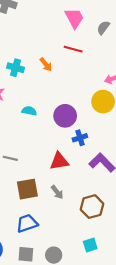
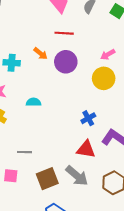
purple circle: (65, 116) -> (66, 62), moved
red triangle: (59, 161) -> (86, 149), moved, turned 30
gray arrow: (57, 192) -> (77, 176), size x1.6

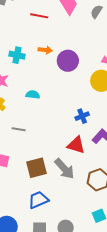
red line: (64, 33) -> (39, 16), moved
orange arrow: (41, 54) -> (45, 50), turned -40
gray line: (24, 152) -> (19, 129), moved

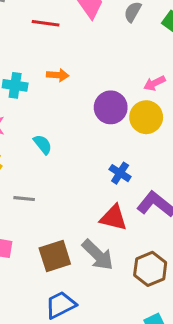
purple circle: (68, 61) -> (111, 107), moved
cyan semicircle: (33, 95) -> (43, 144), turned 48
blue cross: (82, 116) -> (120, 173), turned -32

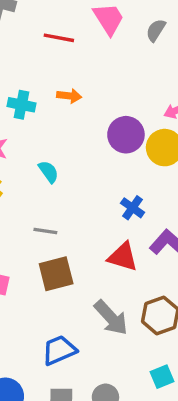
gray line: (24, 199) -> (45, 231), moved
gray arrow: (98, 255) -> (111, 318), moved
brown square: (55, 256) -> (56, 274), moved

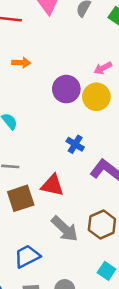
red triangle: (123, 257) -> (52, 185), moved
cyan square: (162, 377) -> (107, 271), turned -30

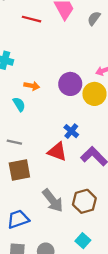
orange arrow: (21, 63) -> (32, 86), moved
red triangle: (52, 185) -> (57, 152), moved

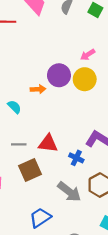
orange arrow: (32, 86) -> (38, 89), moved
blue cross: (71, 131) -> (76, 158), moved
red triangle: (57, 152) -> (48, 143), moved

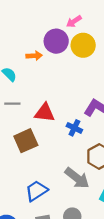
pink arrow: (88, 55) -> (74, 21), moved
gray line: (19, 144) -> (12, 104), moved
gray arrow: (69, 192) -> (77, 178), moved

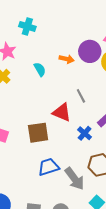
gray line: (12, 104) -> (81, 96), moved, turned 48
blue trapezoid: (36, 191) -> (49, 167), moved

